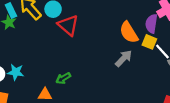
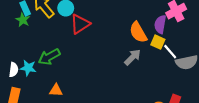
red triangle: (68, 25) -> (80, 24), turned 45
green arrow: (63, 78) -> (49, 57), moved, size x1.5

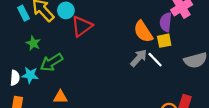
green star: (23, 20) -> (33, 43), moved
yellow square: (158, 42) -> (164, 41), turned -32
white line: (170, 52) -> (155, 60), moved

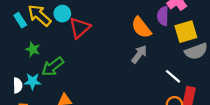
yellow square: (164, 41) -> (186, 32), moved, size x1.5
white line: (155, 60) -> (173, 76), moved

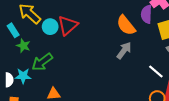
cyan circle: (62, 14) -> (50, 27), moved
cyan rectangle: (20, 20) -> (13, 30), moved

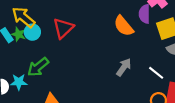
cyan circle: (50, 27) -> (32, 32), moved
green star: (23, 46) -> (19, 34), moved
gray arrow: (124, 51) -> (124, 67), moved

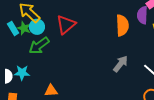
orange semicircle: (124, 26) -> (122, 25), turned -145
green arrow: (38, 67) -> (39, 46), moved

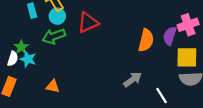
green star: (24, 28) -> (21, 47), moved

